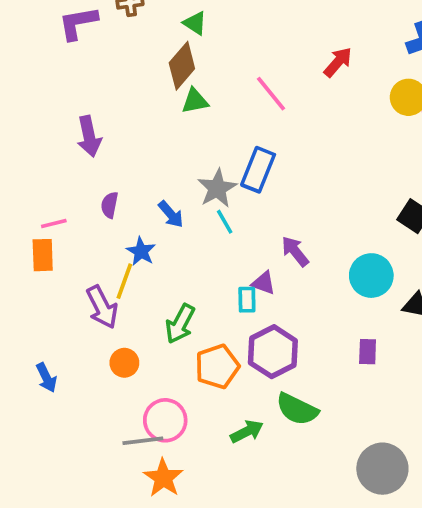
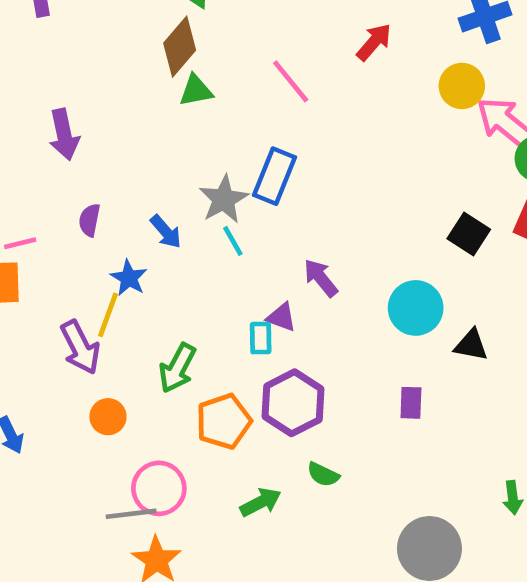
green semicircle: (297, 409) -> (323, 474), size x0.6

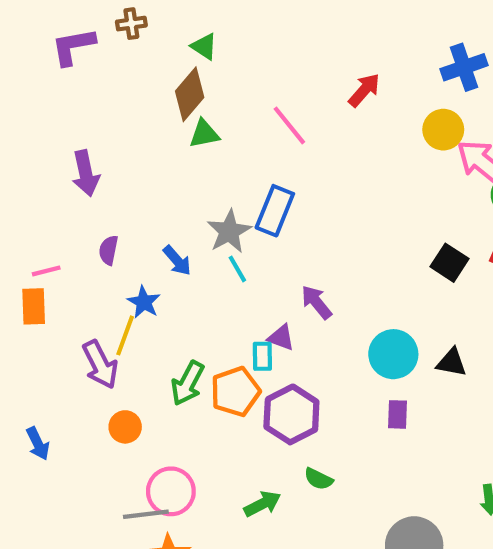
cyan circle: (416, 308) -> (393, 354), moved
orange pentagon: (224, 421) -> (235, 392), moved

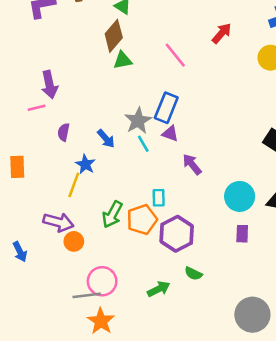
pink line: (46, 271) -> (37, 108), moved
purple triangle: (281, 338) -> (170, 133), moved
purple arrow: (100, 365) -> (58, 222), moved, turned -48

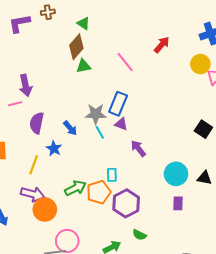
gray star: (138, 121) -> (96, 114), turned 30
purple semicircle: (64, 132) -> (37, 123), size x1.5
yellow line: (74, 185) -> (34, 165), moved
green arrow: (112, 214) -> (75, 188), turned -145
orange circle: (74, 241) -> (45, 209), size x1.5

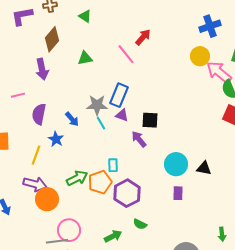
red arrow: (162, 45) -> (143, 37), moved
brown diamond: (76, 47) -> (52, 39), moved
purple arrow: (25, 85) -> (42, 69), moved
black square: (203, 129) -> (150, 120), moved, turned -30

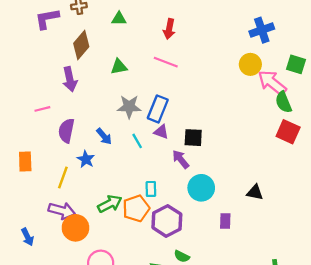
green triangle: (85, 16) -> (119, 19), turned -32
red arrow: (143, 37) -> (169, 29), moved, turned 150
pink line: (126, 54) -> (166, 62), turned -30
gray star: (97, 105) -> (129, 107), moved
cyan circle: (176, 164) -> (201, 188), moved

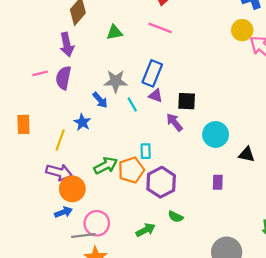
gray star: (129, 107) -> (116, 81), moved
purple semicircle: (66, 131) -> (63, 78), moved
cyan circle: (201, 188) -> (216, 134), moved
blue arrow: (27, 237) -> (63, 212), moved, turned -84

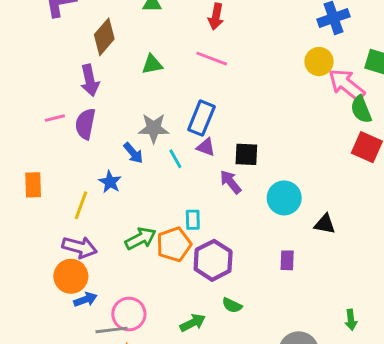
orange circle: (72, 189) -> (71, 276), moved

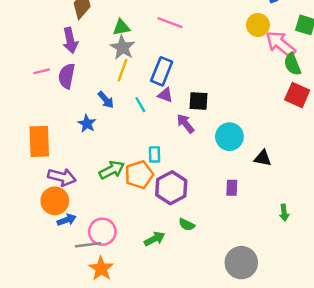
gray star: (154, 128) -> (122, 48), moved, turned 30
orange rectangle: (33, 185) -> (39, 141), moved, size x1.5
yellow line: (81, 205) -> (122, 70), moved
green arrow: (351, 320) -> (284, 213), moved

